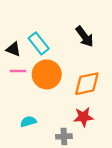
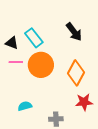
orange diamond: (87, 84) -> (76, 73), turned -50
red star: (83, 117) -> (84, 102), moved

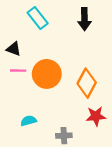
black arrow: (74, 32) -> (84, 19), moved, turned 36
cyan rectangle: (34, 38) -> (38, 18), moved

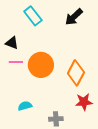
black arrow: (84, 19) -> (74, 17), turned 48

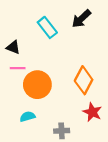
cyan rectangle: (33, 16) -> (47, 27), moved
orange circle: (41, 65) -> (37, 85), moved
red star: (84, 102) -> (92, 112), turned 30

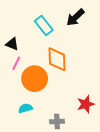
pink line: (18, 68) -> (16, 63), turned -64
orange diamond: (84, 80) -> (57, 59), moved, turned -30
red star: (92, 112) -> (86, 104), turned 30

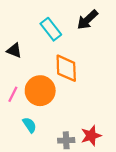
pink line: (16, 63) -> (13, 94), moved
red star: (86, 104) -> (91, 136), moved
cyan semicircle: (25, 108) -> (29, 125), turned 72

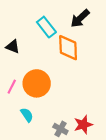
orange diamond: (66, 68) -> (68, 48), moved
gray cross: (66, 140) -> (60, 129), turned 32

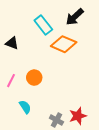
orange diamond: (68, 48) -> (64, 44), turned -65
orange circle: (37, 83) -> (34, 78), size x0.6

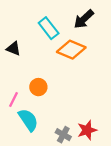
pink line: (11, 81) -> (13, 100), moved
cyan semicircle: (25, 107) -> (28, 120), size x1.5

